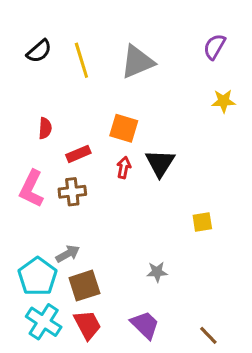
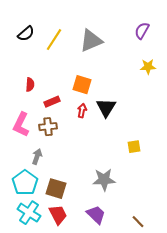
yellow line: (81, 60) -> (54, 40), turned 50
gray arrow: (68, 254) -> (37, 157), moved, turned -42
gray star: (157, 272) -> (104, 180), size x1.6
brown square: (84, 286) -> (56, 189), turned 35

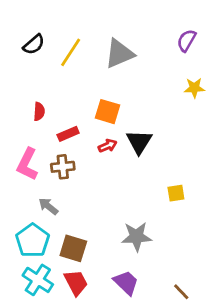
red arrow: (82, 111) -> (108, 146), turned 56
gray arrow: (37, 157) -> (48, 206), turned -70

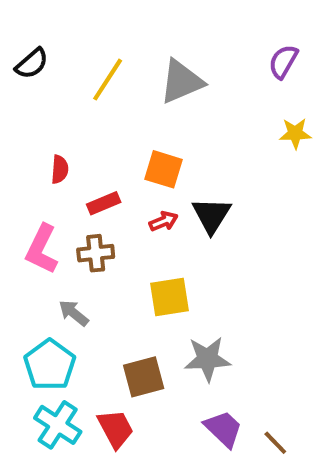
black semicircle: (34, 44) -> (32, 64), moved
yellow square: (176, 193) -> (169, 297), moved, size x1.5
brown square: (73, 248) -> (144, 377), moved, turned -32
purple trapezoid: (126, 283) -> (223, 429), moved

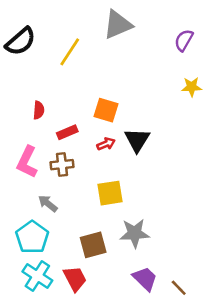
black semicircle: (32, 64) -> (21, 41), size x1.4
gray triangle: (181, 82) -> (118, 25), moved

